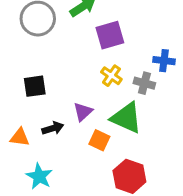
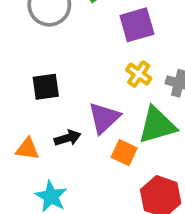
purple triangle: (83, 112) -> (104, 118), size x1.4
green triangle: (126, 118) -> (157, 125), turned -40

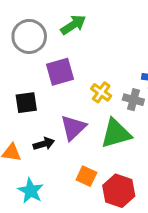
purple square: (137, 25) -> (60, 72), moved
orange square: (124, 153) -> (86, 176), moved

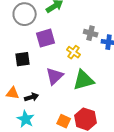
gray cross: (133, 100) -> (91, 33), moved
black arrow: (44, 144) -> (32, 97), moved
orange square: (86, 176) -> (64, 121), moved

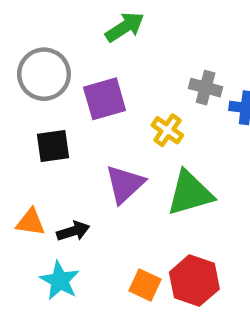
gray circle: (25, 14) -> (44, 74), moved

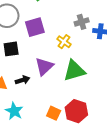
gray cross: (206, 88) -> (82, 22), turned -32
black arrow: (73, 231) -> (22, 80), moved

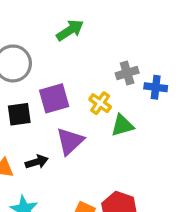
purple square: (35, 27) -> (54, 98), moved
green triangle: (74, 71) -> (122, 125), moved, size x0.7

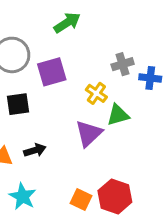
purple square: (54, 98) -> (52, 72), moved
purple triangle: (70, 141) -> (89, 133), moved

